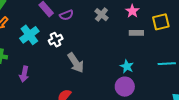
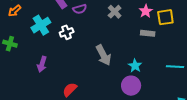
yellow square: (161, 22) -> (165, 17), moved
gray arrow: (76, 63) -> (103, 55), moved
purple arrow: (24, 74) -> (42, 64), moved

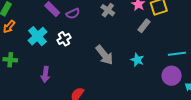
gray rectangle: (148, 33) -> (144, 26), turned -48
purple circle: (131, 86) -> (172, 76), moved

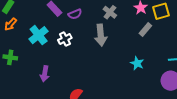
gray arrow: (104, 55) -> (101, 35), moved, turned 30

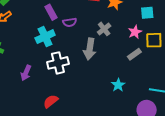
cyan cross: (39, 35) -> (45, 37), moved
white cross: (65, 39) -> (58, 63), moved, size x1.5

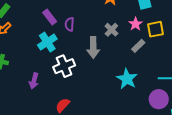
purple semicircle: (70, 22) -> (69, 24), turned 112
gray cross: (104, 29) -> (111, 30), moved
cyan star: (118, 85) -> (127, 79), size x1.5

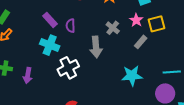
cyan cross: (47, 42) -> (50, 45), turned -30
cyan star: (127, 79) -> (132, 76), turned -30
purple arrow: (34, 81) -> (28, 76), moved

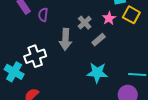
yellow square: (157, 24) -> (131, 15), moved, turned 36
gray rectangle: (141, 42) -> (99, 40), moved
cyan cross: (50, 45) -> (14, 72), moved

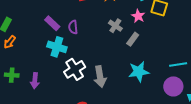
gray arrow: (65, 39) -> (100, 77), moved
cyan cross: (14, 72) -> (57, 47), moved

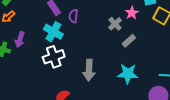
pink star: (138, 16) -> (132, 13), moved
white cross: (75, 69) -> (54, 57), moved
purple arrow: (35, 81) -> (20, 40), moved

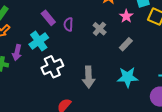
gray cross: (115, 24) -> (100, 29), moved
cyan cross: (53, 32) -> (39, 41), moved, turned 30

